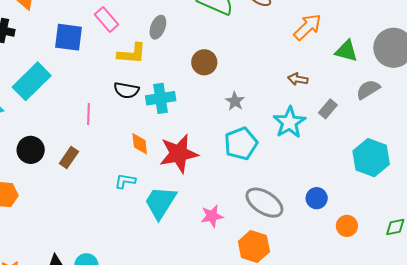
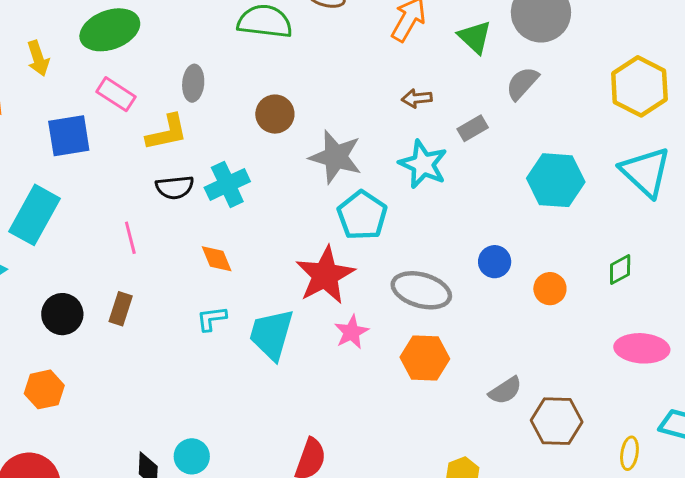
green triangle: (346, 51) -> (475, 37), turned 45
gray star: (235, 101) -> (336, 157), size x1.8
gray rectangle: (328, 109) -> (473, 128), turned 36
red star: (179, 154) -> (325, 275), moved

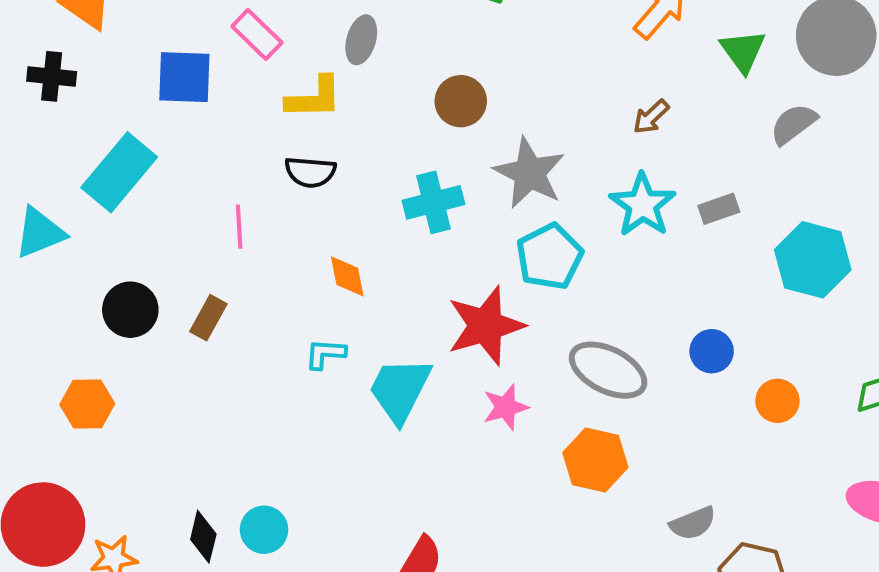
brown arrow: (417, 98) -> (651, 117), turned -48
gray rectangle: (473, 128) -> (719, 209), moved
cyan cross: (227, 184) -> (433, 202), moved

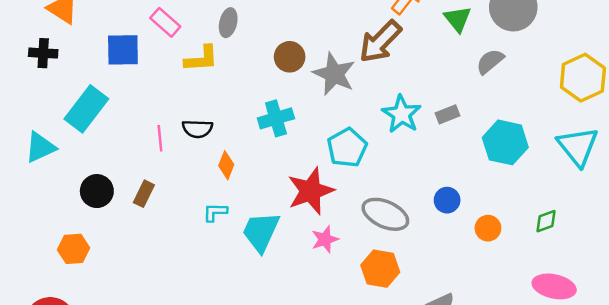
brown arrow: (651, 117) -> (380, 42), moved, size x2.0
black semicircle: (310, 172) -> (197, 129), moved
gray star: (530, 173) -> (334, 74), moved
orange diamond: (347, 276) -> (226, 165), turned 36

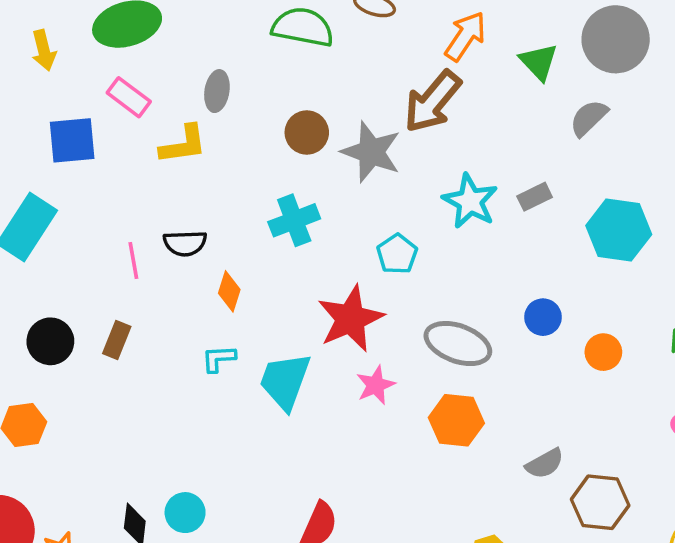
cyan pentagon: (347, 148) -> (397, 254), size x0.7

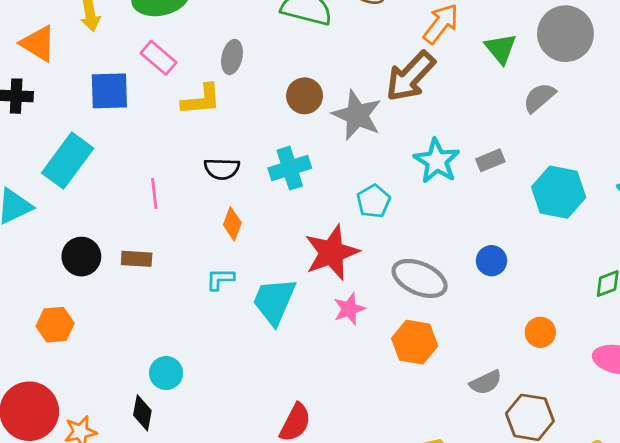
black semicircle: (185, 243) -> (222, 169), moved
brown rectangle: (117, 340) -> (137, 259), turned 68
orange circle: (603, 352) -> (540, 332), moved
cyan circle: (185, 513) -> (166, 373), moved

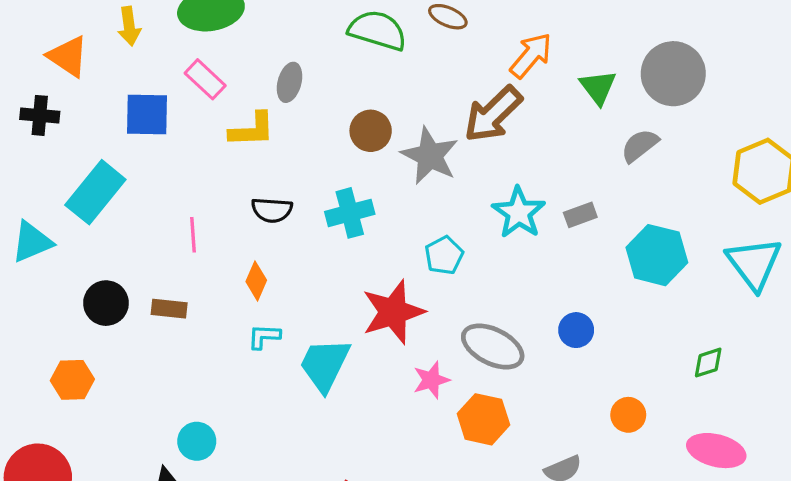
orange diamond: (232, 224) -> (256, 281), moved
pink star: (349, 309) -> (431, 380), moved

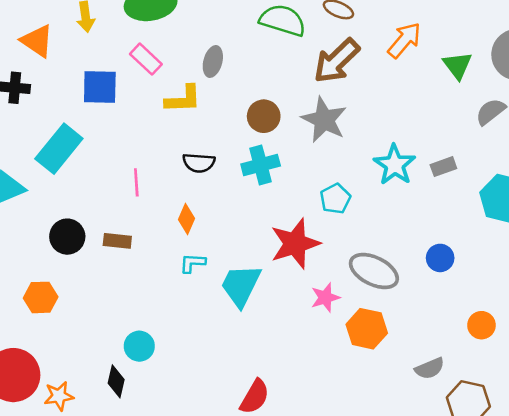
brown arrow: (493, 114) -> (337, 61), moved
brown circle: (371, 131) -> (264, 116), moved

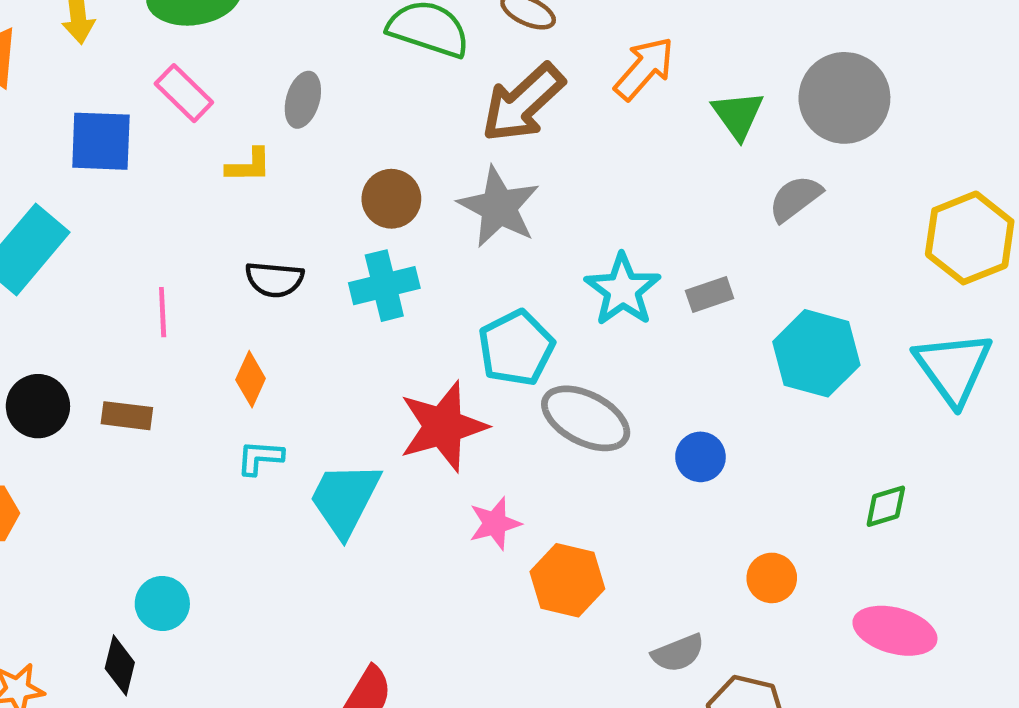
yellow L-shape: (183, 99) -> (249, 166), size x0.7
cyan pentagon: (335, 199) -> (516, 348), size x1.4
gray ellipse: (374, 271) -> (586, 418), moved

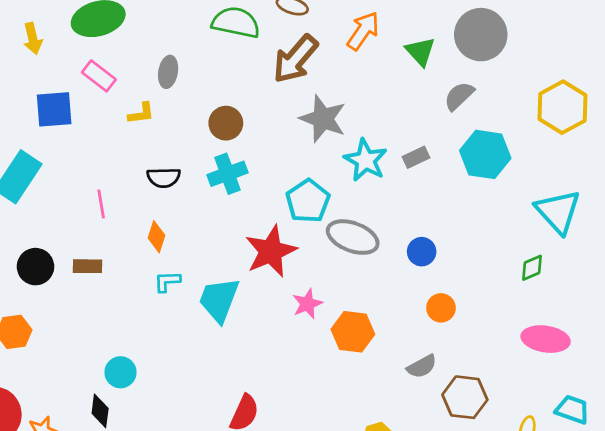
gray star: (499, 207) -> (323, 119), moved
cyan hexagon: (816, 353) -> (485, 154), moved
cyan triangle: (953, 368) -> (558, 212), moved
orange circle: (772, 578) -> (441, 308), moved

